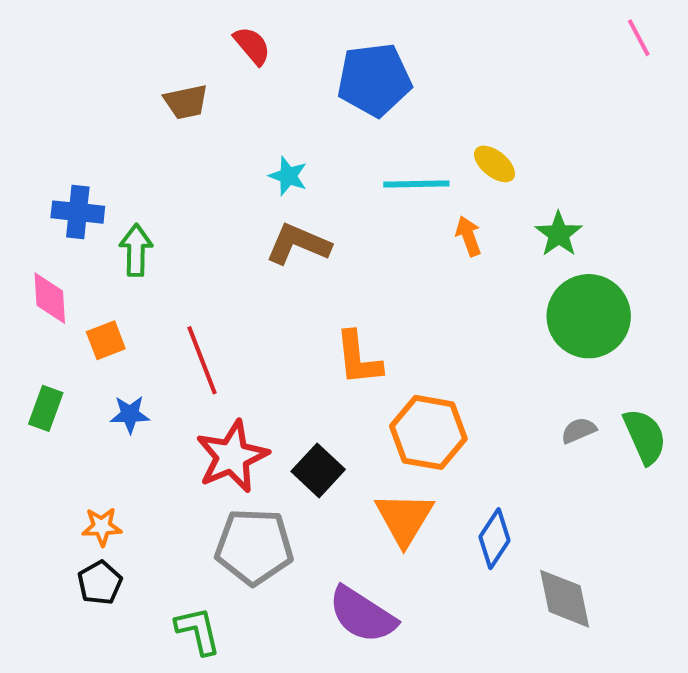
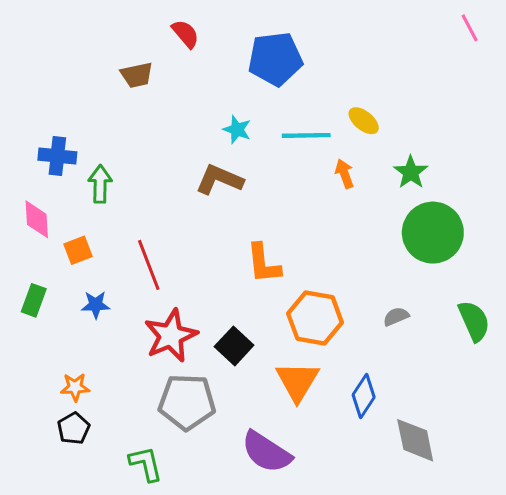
cyan star: (288, 176) -> (237, 130), moved
gray semicircle: (579, 430) -> (396, 317), moved

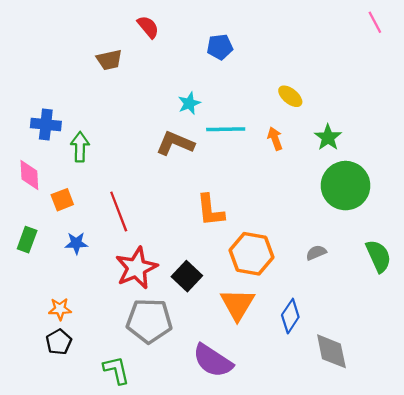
blue pentagon: (275, 59) -> (220, 47), size x0.6
cyan star: (237, 130) -> (189, 103), turned 30
cyan line: (306, 135) -> (226, 129), moved

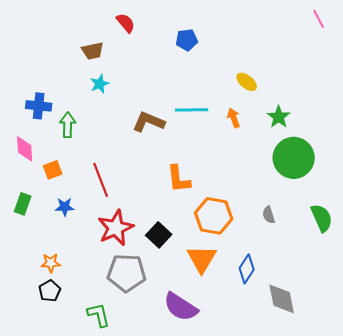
cyan star: (189, 103) -> (100, 84), moved
gray semicircle: (316, 253) -> (269, 215), turned -84

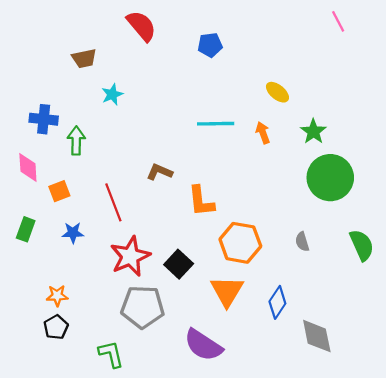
pink line: (319, 19) -> (338, 21), moved
red semicircle: (126, 23) -> (141, 26), size x1.4
brown trapezoid: (93, 51) -> (84, 58), moved
brown L-shape: (149, 122) -> (159, 172), moved, size x0.7

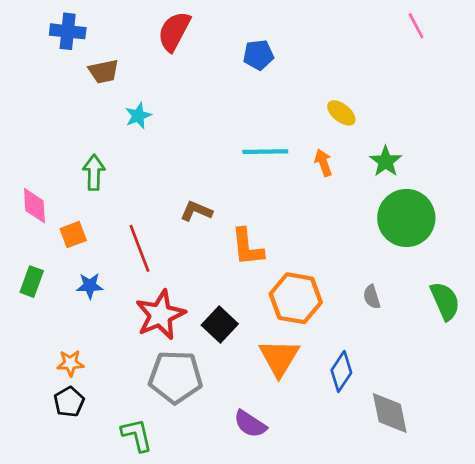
red semicircle: (141, 26) -> (174, 31), turned -112
blue cross: (44, 119) -> (68, 31), moved
purple semicircle: (203, 345) -> (250, 424), size x0.7

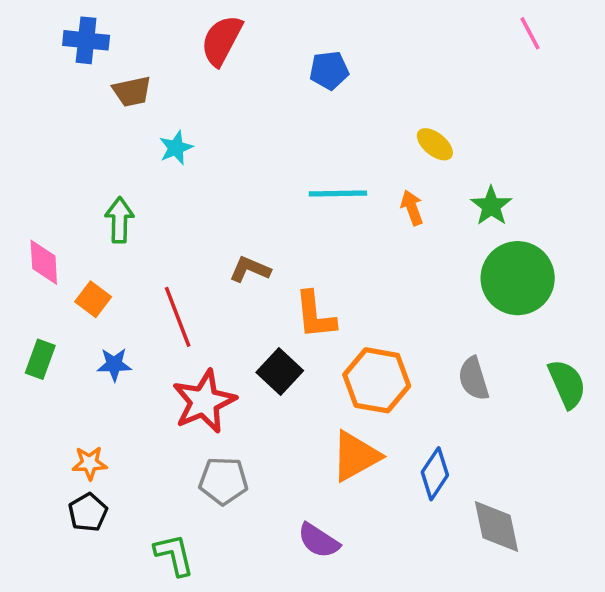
orange square: (73, 235) -> (93, 299), turned -32
gray semicircle: (372, 297) -> (474, 379), size x1.4
black square: (220, 324) -> (280, 372), moved
orange triangle: (279, 358) -> (356, 456), turned 30
gray pentagon: (175, 377) -> (223, 481), size x0.7

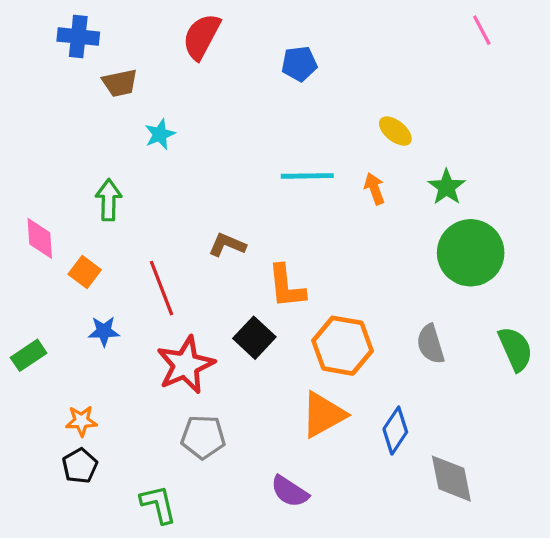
green rectangle: (40, 359) -> (29, 355), moved, turned 36

